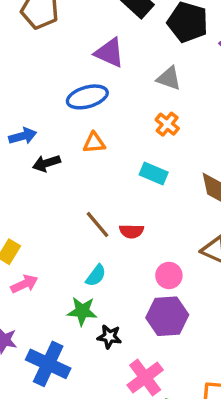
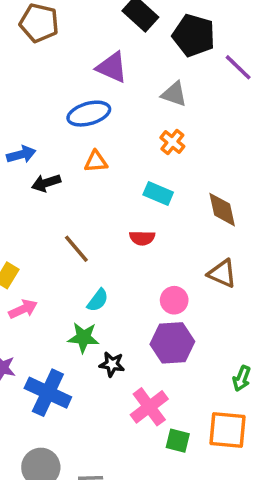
brown line: (97, 224) -> (76, 249), moved
red semicircle: (131, 231) -> (142, 238), moved

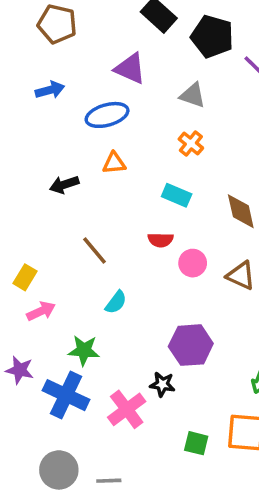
blue arrow: (21, 154) -> (50, 90), moved
pink circle: (174, 300) -> (193, 263), moved
green star: (83, 338) -> (84, 350), moved
black star: (112, 364) -> (162, 384), moved
pink cross: (149, 407) -> (127, 409), moved

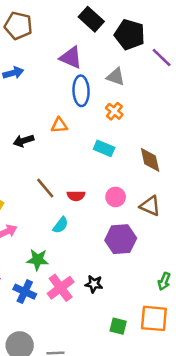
blue ellipse: (107, 115) -> (81, 91), moved, turned -76
red semicircle: (161, 240) -> (76, 196), moved
purple hexagon: (191, 345) -> (121, 239), moved
blue cross: (66, 395) -> (25, 292), size x0.7
pink cross: (127, 409) -> (61, 288), moved

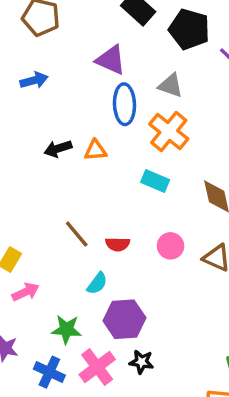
orange cross: (114, 111) -> (169, 132), size x1.6
black arrow: (23, 141) -> (58, 149), moved
purple hexagon: (121, 239) -> (124, 319), moved

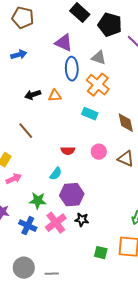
brown line: (77, 234) -> (26, 131), moved

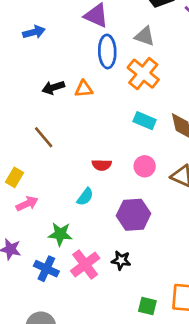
cyan rectangle: (90, 114) -> (145, 121), moved
purple hexagon: (72, 195) -> (134, 215), moved

